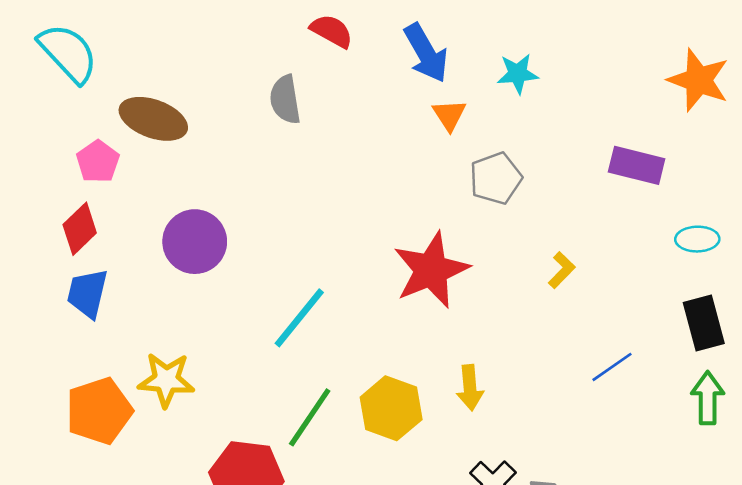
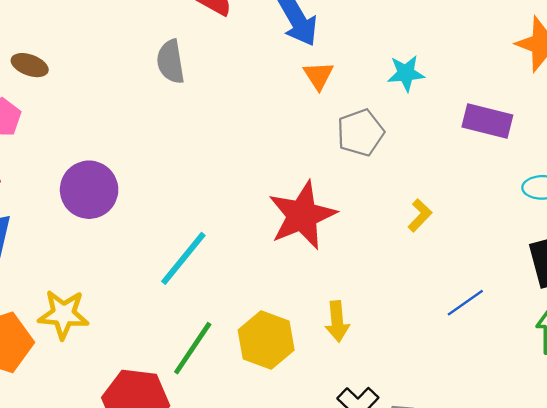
cyan star: (518, 74) -> (406, 73), moved
brown ellipse: (153, 119) -> (30, 65), moved, size x0.6

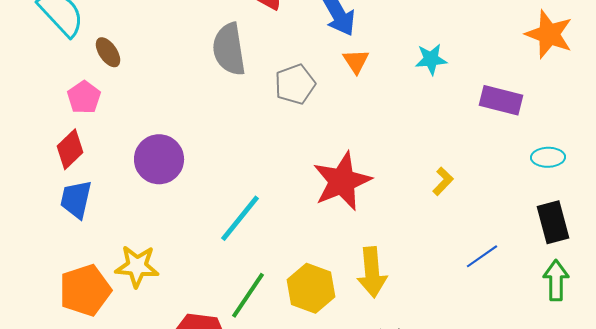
gray semicircle: (171, 62) -> (229, 49), size x1.4
brown ellipse: (30, 65) -> (108, 52), turned 36
gray pentagon: (360, 133) -> (295, 84), moved
yellow arrow: (337, 321) -> (372, 272), size x1.4

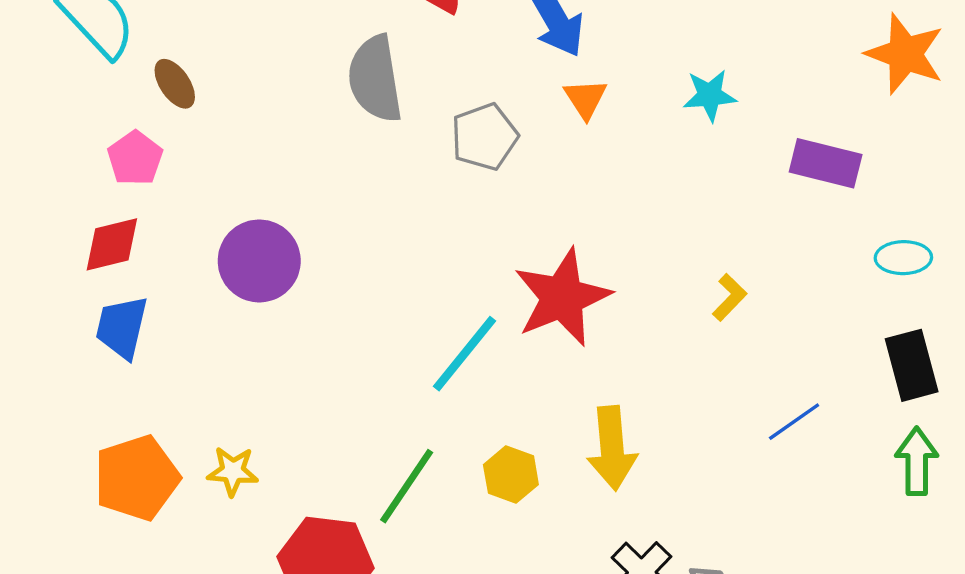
red diamond: (70, 149) -> (112, 244), turned 30
cyan line: (240, 218) -> (465, 354), moved
yellow star: (137, 266) -> (233, 471), moved, size x0.7
yellow hexagon: (311, 288) -> (511, 475), size x0.7

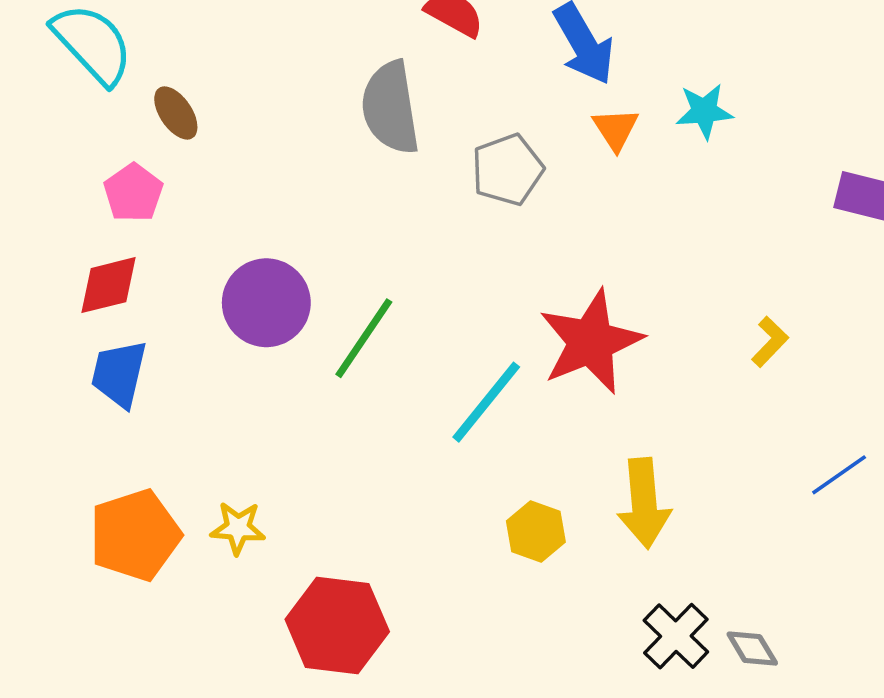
cyan star: (710, 95) -> (704, 111), moved
green line: (407, 486) -> (364, 338), moved

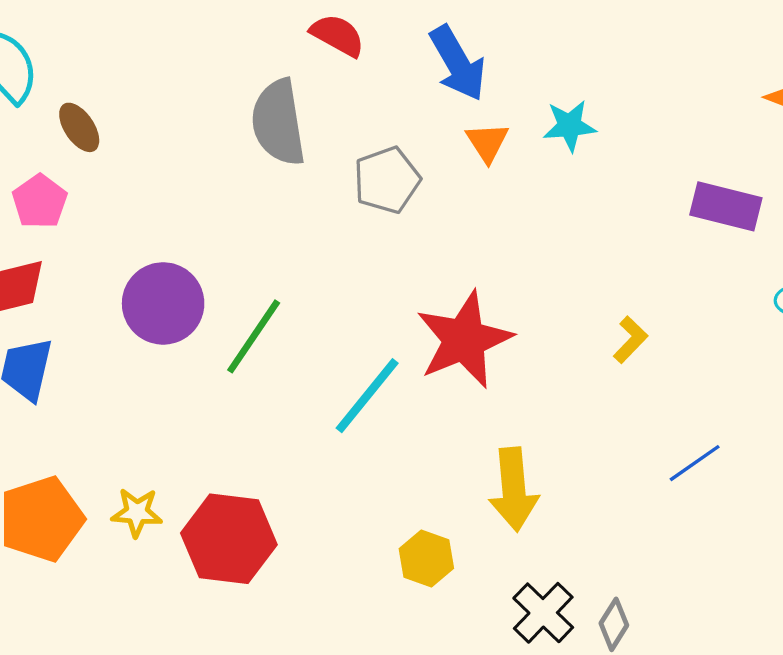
yellow hexagon: (536, 532) -> (426, 559), moved
red hexagon: (337, 626) -> (229, 539), moved
gray diamond: (752, 649) -> (614, 624), turned 63

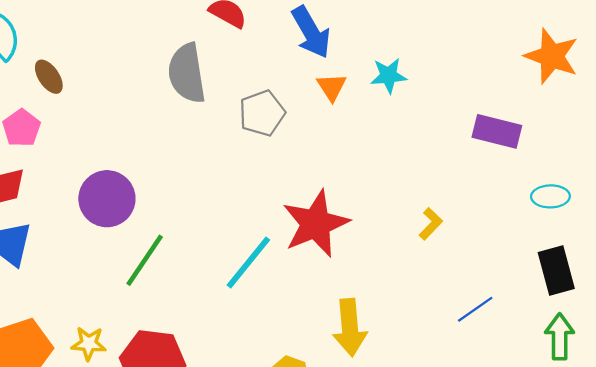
green line: (254, 336) -> (145, 260), moved

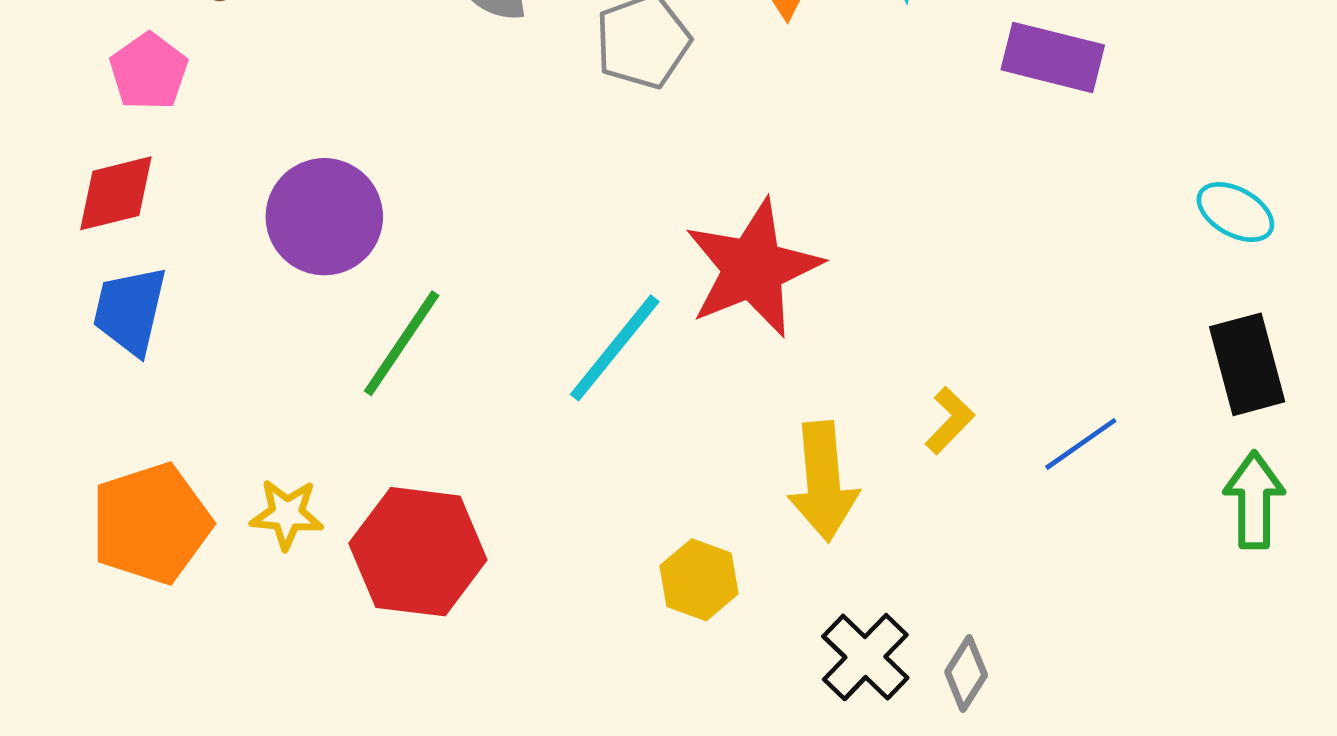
purple rectangle: (497, 131) -> (1053, 57), moved
cyan ellipse: (550, 196) -> (1235, 212), turned 30
yellow L-shape: (431, 224) -> (950, 420), moved

